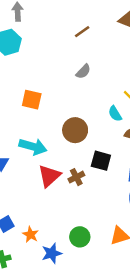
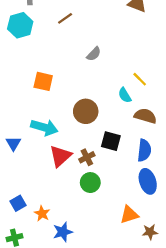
brown line: (82, 32) -> (65, 18), moved
green circle: (80, 237) -> (90, 183), moved

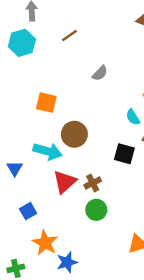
brown circle: (86, 111) -> (74, 134), moved
black square: (111, 141) -> (124, 154), moved
blue square: (18, 203) -> (28, 211), moved
orange star: (42, 214) -> (45, 243), size x1.5

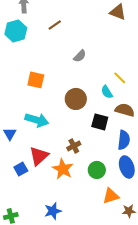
brown circle: (74, 134) -> (76, 99), moved
red triangle: (65, 182) -> (39, 156), moved
green circle: (96, 210) -> (97, 170), moved
orange star: (45, 243) -> (63, 169), moved

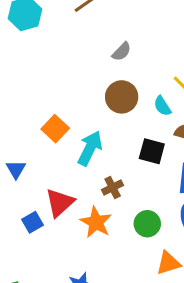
orange square: (36, 80) -> (55, 129), moved, turned 30
brown circle: (76, 99) -> (122, 97), moved
cyan arrow: (37, 120) -> (90, 148), moved, turned -80

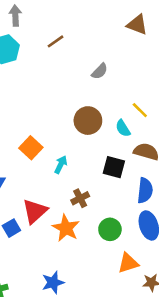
gray semicircle: (122, 52) -> (100, 71), moved
cyan arrow: (90, 148) -> (61, 165), size x0.6

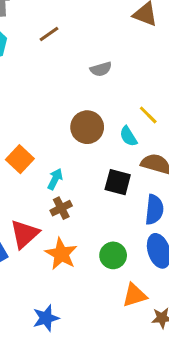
gray semicircle: (100, 71) -> (101, 69), turned 30
brown cross: (80, 198) -> (61, 208), moved

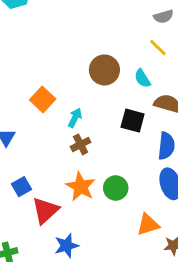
gray semicircle: (101, 69) -> (163, 17), moved
yellow line: (148, 115) -> (158, 47), moved
red triangle: (25, 234) -> (45, 211), moved
green circle: (113, 255) -> (116, 188), moved

